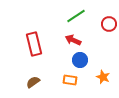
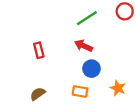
red circle: (109, 24) -> (125, 11), moved
red rectangle: (34, 44) -> (39, 50), size x0.6

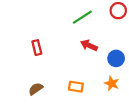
red arrow: (83, 46) -> (89, 45), moved
blue circle: (91, 69) -> (116, 58), moved

